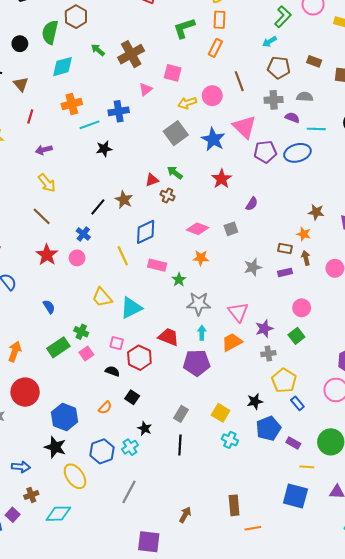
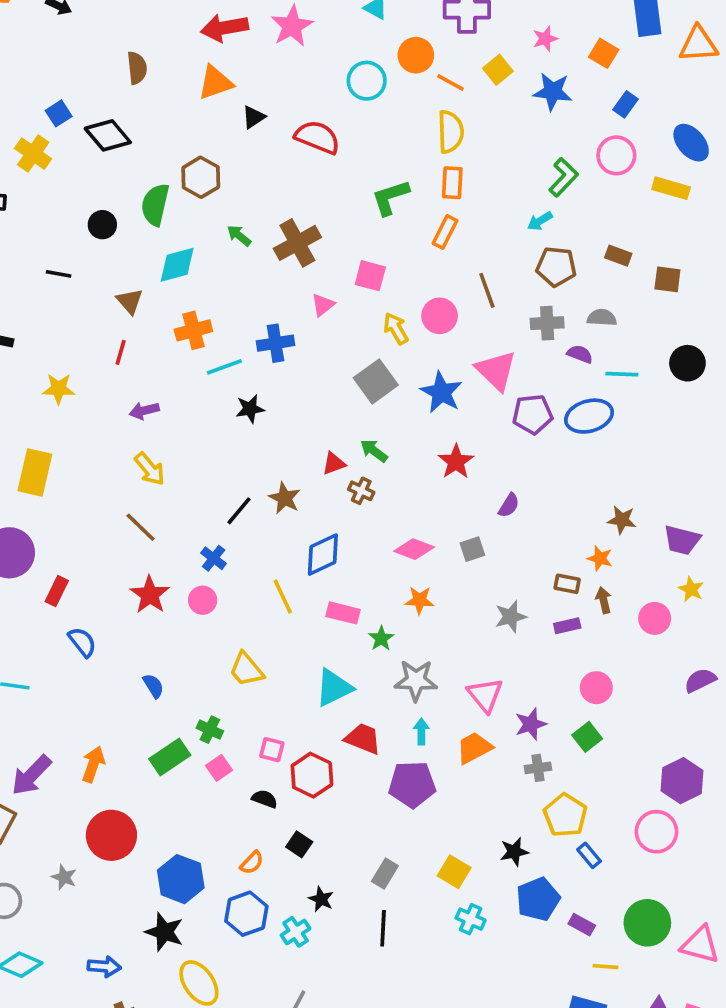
brown triangle: (21, 84) -> (130, 301), moved
yellow arrow: (187, 103) -> (396, 329), turned 78
cyan triangle: (131, 308) -> (334, 688), moved
blue hexagon: (102, 451) -> (246, 914), moved

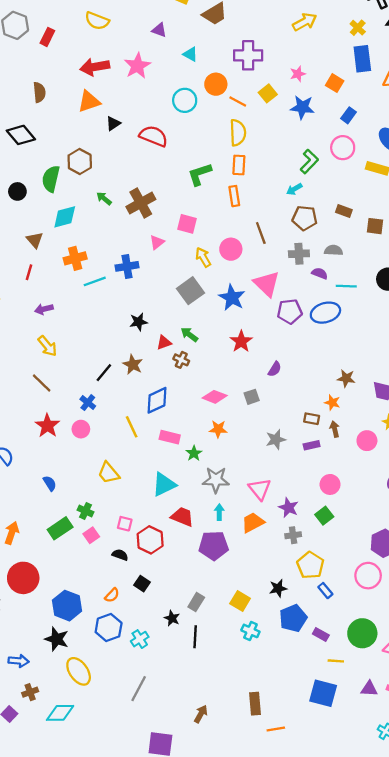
orange rectangle: (445, 232) -> (234, 196), turned -36
black star: (250, 409) -> (139, 322), moved
purple star: (531, 724) -> (288, 508), turned -30
black star: (321, 899) -> (172, 618), moved

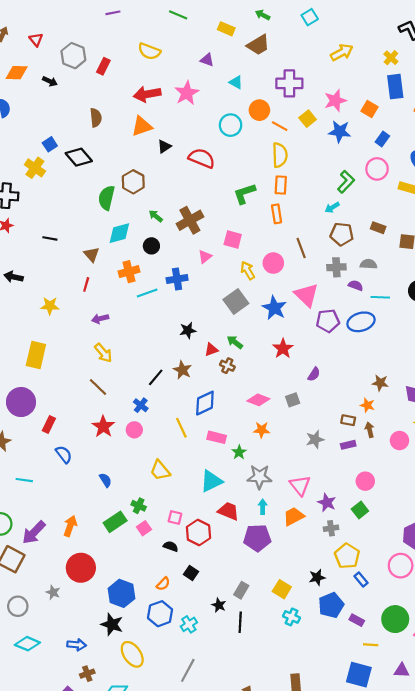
pink star: (298, 74) -> (335, 101), size x1.5
black circle: (17, 191) -> (151, 246), moved

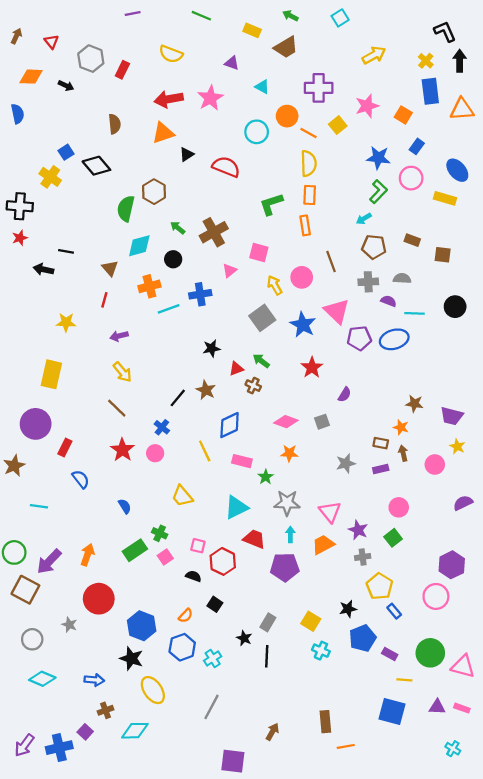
blue star: (340, 132) -> (378, 158), moved
black arrow: (14, 277) -> (43, 269), moved

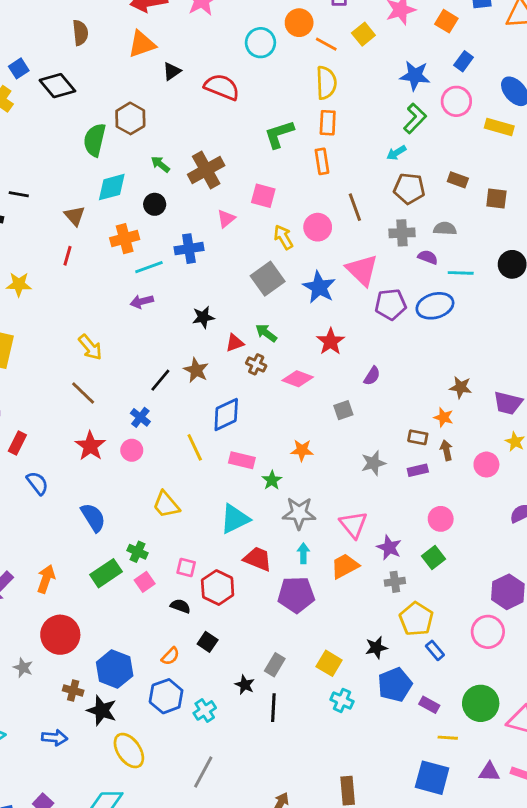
purple arrow: (119, 336) -> (142, 302), moved
pink diamond: (286, 422) -> (298, 379), moved
blue semicircle: (125, 506) -> (93, 517), size x1.5
brown cross: (105, 710) -> (73, 690), moved, turned 35

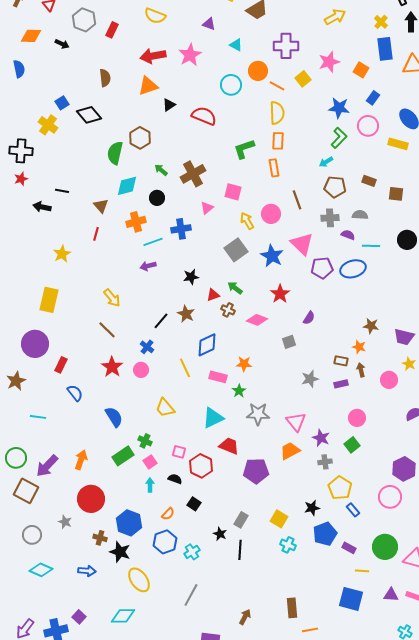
yellow star: (19, 284) -> (62, 254), turned -30
orange star: (302, 450) -> (244, 364), moved
cyan arrow: (303, 553) -> (150, 485), moved

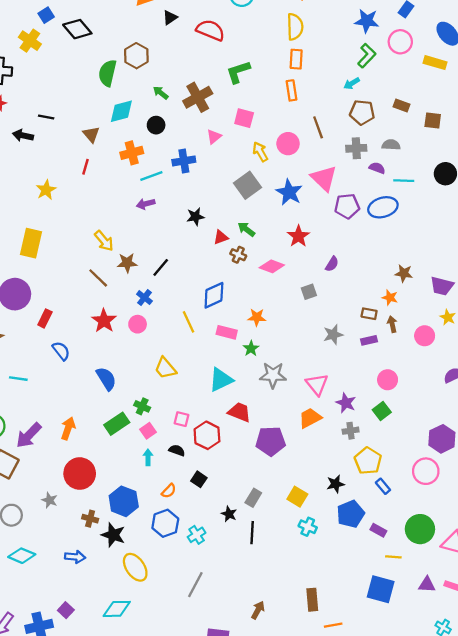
green L-shape: (244, 149) -> (238, 72), moved
brown star: (186, 314) -> (127, 263), moved, turned -30

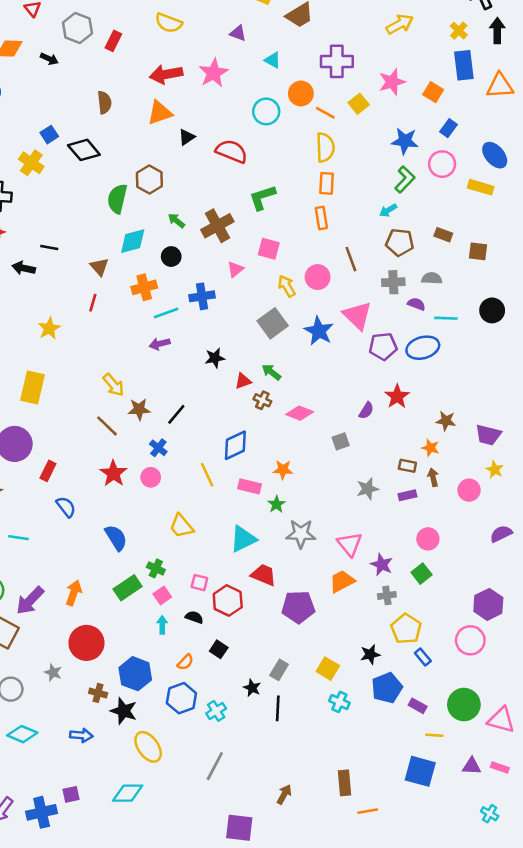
red star: (298, 236) -> (397, 396), moved
purple square: (66, 610) -> (71, 794), turned 35

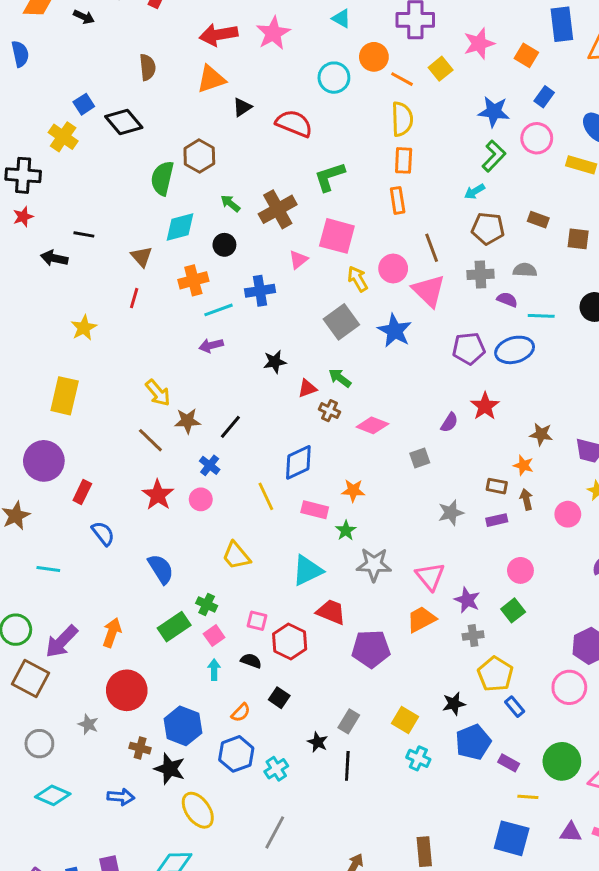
pink square: (269, 249) -> (337, 236), size x1.4
pink triangle: (357, 316) -> (429, 291), moved

